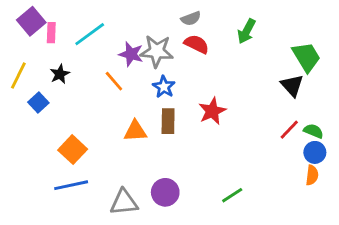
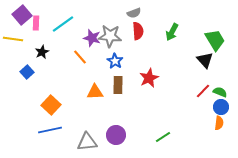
green arrow: (246, 31) -> (172, 32), moved
red semicircle: (197, 44) -> (138, 31), turned 60
yellow line: (18, 75) -> (13, 39), moved, turned 72

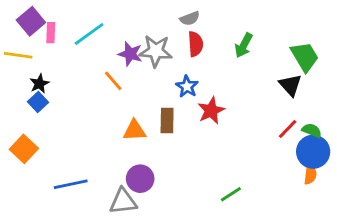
black star: (42, 52) -> (39, 84), moved
blue star: (115, 61) -> (187, 86), moved
orange square: (51, 105) -> (24, 149), moved
blue circle: (221, 107) -> (313, 152), size x1.5
purple circle: (116, 135) -> (140, 179), moved

